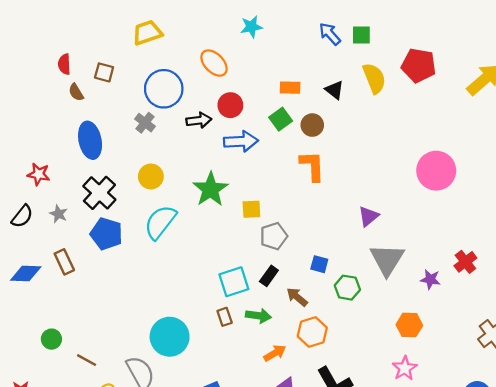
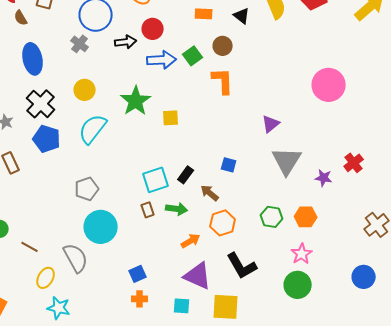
green square: (281, 119) -> (193, 56), moved
gray pentagon: (274, 236) -> (87, 189), moved
green hexagon: (347, 288) -> (272, 217), moved

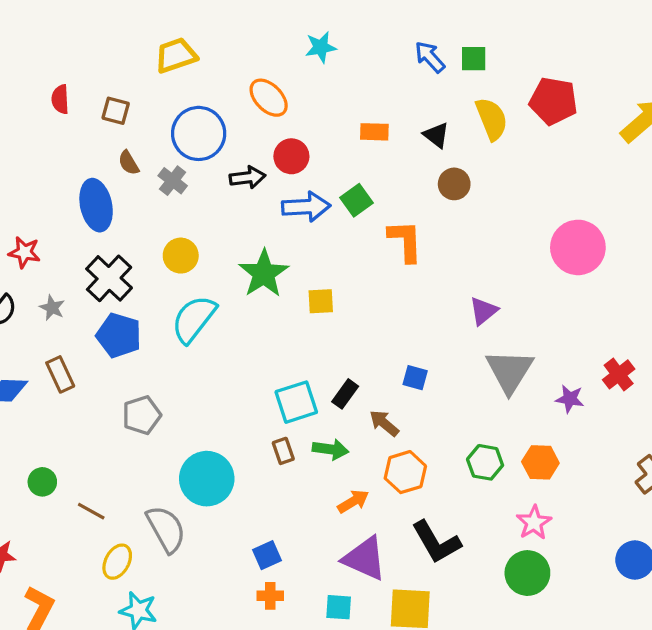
brown semicircle: (21, 18) -> (129, 163), moved
brown circle: (223, 46) -> (454, 184), moved
gray pentagon: (87, 189) -> (142, 415), moved

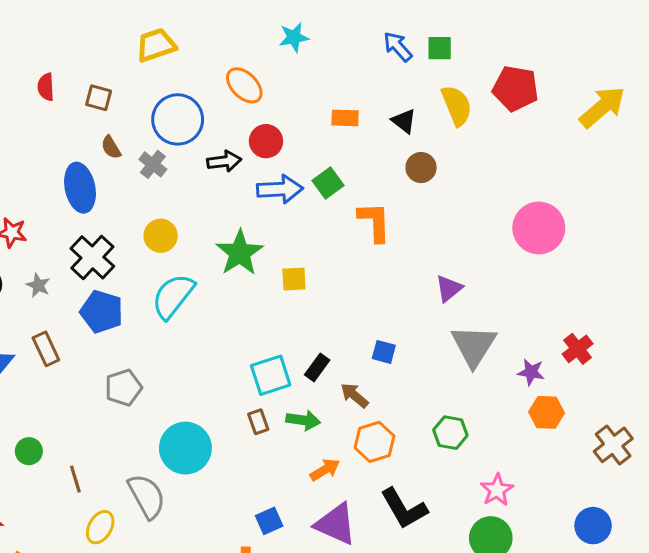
orange hexagon: (540, 462) -> (547, 412), moved
brown line: (91, 511) -> (75, 479), turned 44
blue square: (267, 555) -> (269, 521), moved

